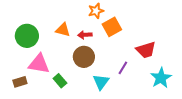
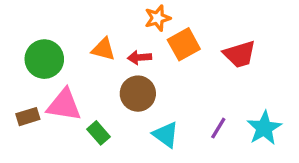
red trapezoid: (146, 50) -> (240, 54), moved
purple line: (123, 68) -> (218, 128), moved
brown rectangle: (20, 82) -> (28, 117), moved
cyan triangle: (101, 82) -> (166, 135), turned -30

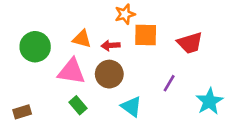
orange square: (184, 44) -> (146, 35), turned 30
pink triangle: (64, 105) -> (72, 71), moved
brown rectangle: (28, 117) -> (22, 112), moved
purple line: (218, 128) -> (169, 83), moved

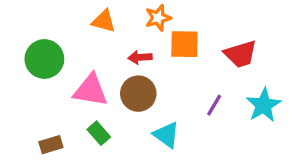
orange triangle: (82, 39) -> (104, 21), moved
cyan star: (209, 101) -> (264, 105), moved
brown rectangle: (22, 112) -> (51, 145), moved

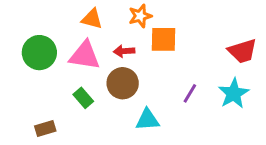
red trapezoid: (240, 54) -> (242, 51), moved
pink triangle: (91, 90) -> (85, 55), moved
green rectangle: (99, 133) -> (83, 98), moved
cyan triangle: (166, 135) -> (147, 120), turned -40

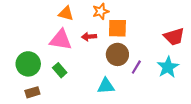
green circle: (39, 53) -> (28, 64), moved
brown circle: (123, 83) -> (117, 54), moved

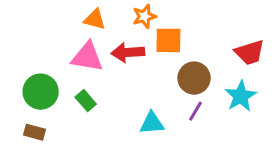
red arrow: (89, 37) -> (128, 52), size x1.5
brown circle: (117, 54) -> (194, 78), moved
purple line: (136, 67) -> (196, 111), moved
brown rectangle: (32, 92) -> (35, 132), moved, turned 32

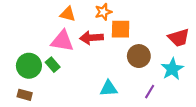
green rectangle: (86, 101) -> (53, 65), moved
purple line: (196, 111) -> (150, 92), moved

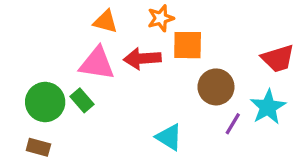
cyan triangle: (109, 88) -> (169, 137), turned 36
purple line: (150, 92) -> (233, 124), moved

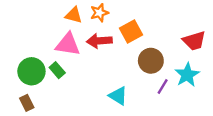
orange star: (161, 18) -> (99, 13), moved
orange square: (188, 45) -> (131, 31), turned -30
brown rectangle: (38, 147) -> (27, 103), turned 49

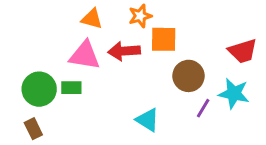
orange star: (99, 13) -> (140, 16), moved
orange square: (131, 31) -> (164, 39), turned 30
green rectangle: (57, 70) -> (71, 88), turned -49
cyan star: (187, 75) -> (234, 93), turned -30

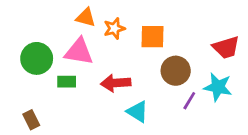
orange star: (140, 16) -> (114, 28), moved
red arrow: (124, 51) -> (116, 83), moved
green circle: (39, 89) -> (37, 58), moved

